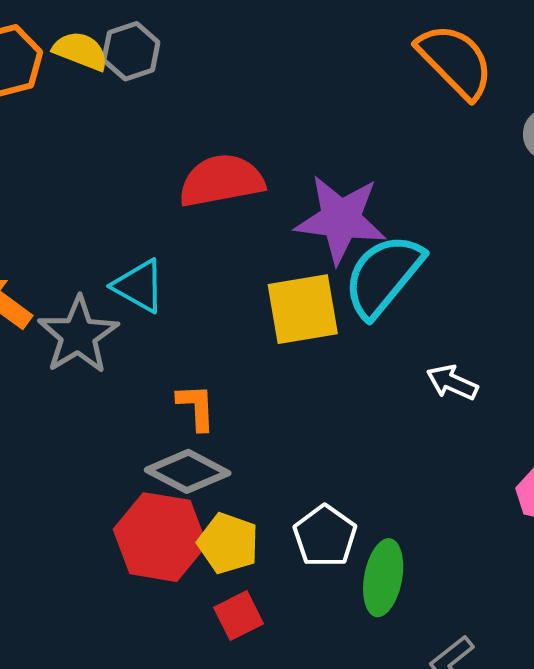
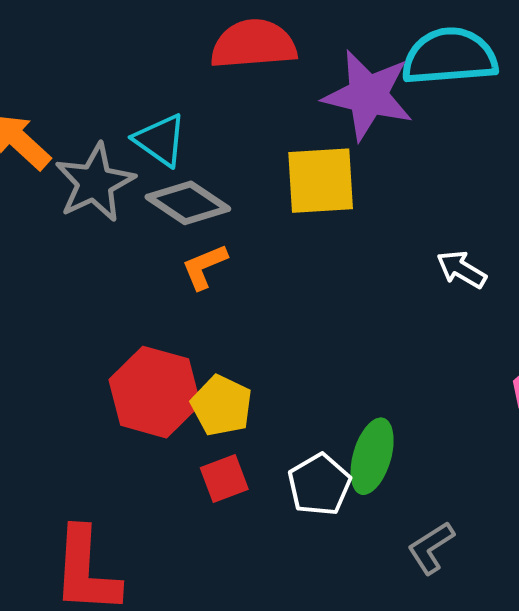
cyan semicircle: (383, 276) -> (450, 57), moved, turned 40
orange L-shape: (196, 407) -> (204, 267), turned -116
gray diamond: (188, 471) -> (188, 203), moved
white pentagon: (325, 536) -> (319, 485), moved

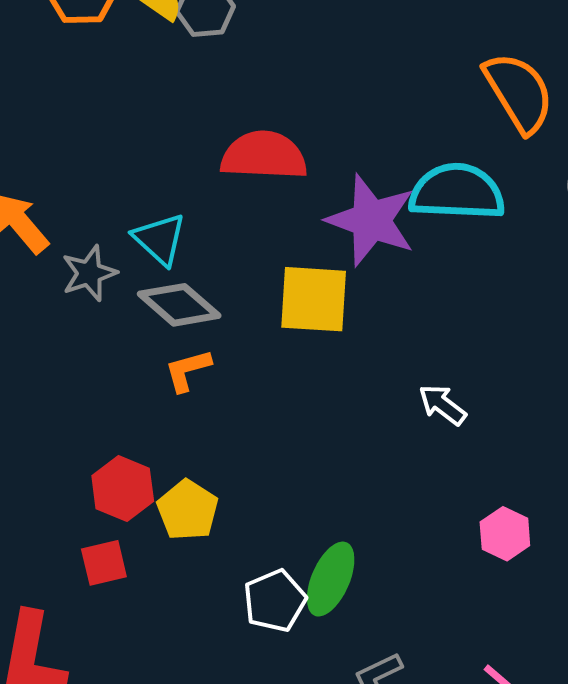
gray star: (95, 183) -> (89, 273), size x0.7
red hexagon: (155, 392) -> (123, 489), size x0.7
red square: (224, 478) -> (104, 563), moved

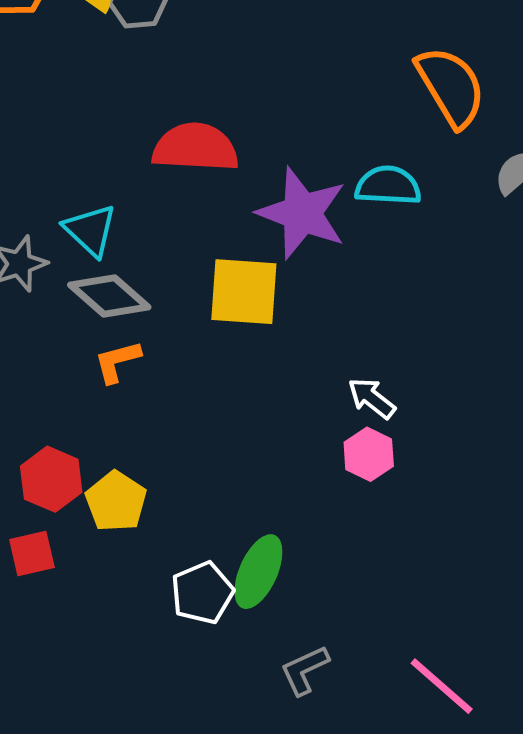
cyan semicircle: (457, 192) -> (388, 186), size x0.7
pink hexagon: (505, 534) -> (369, 454), moved

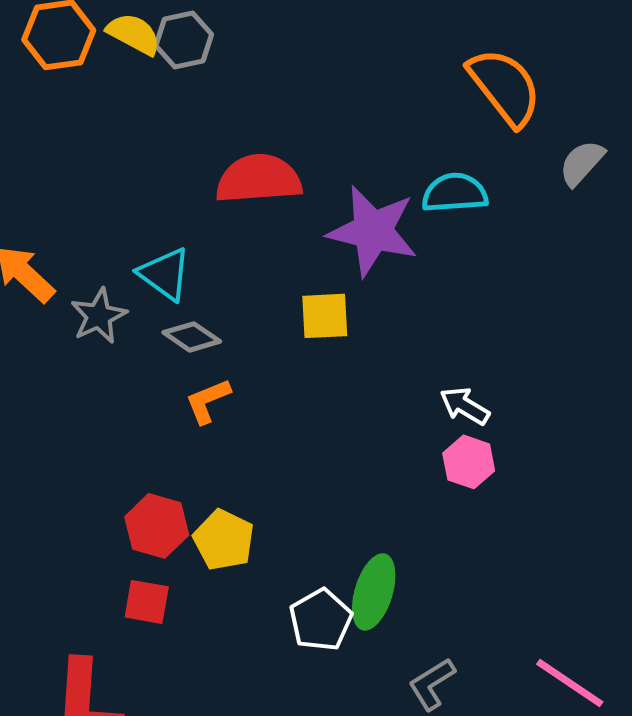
yellow square: (244, 292) -> (325, 316), size x0.7
gray diamond: (109, 296) -> (192, 337), size x0.7
red square: (32, 553) -> (147, 602), turned 30

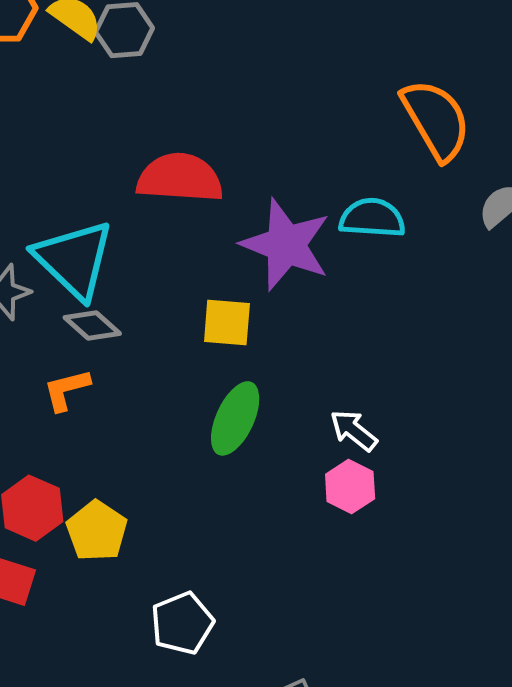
cyan triangle: (165, 274) -> (74, 259), size x1.5
orange L-shape: (208, 401) -> (66, 390), moved
green ellipse: (374, 592) -> (235, 418), moved

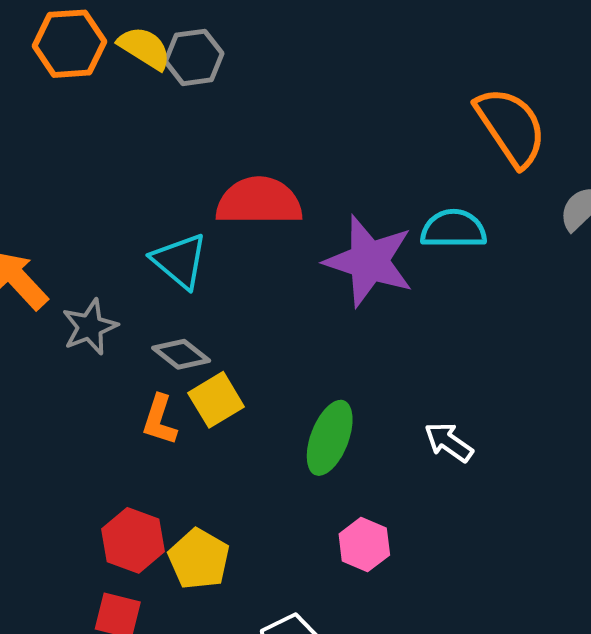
cyan triangle: (74, 259) -> (180, 261), moved, size x0.7
yellow square: (227, 323) -> (216, 400), moved, turned -32
orange L-shape: (66, 390) -> (159, 420), turned -54
pink hexagon: (350, 486) -> (364, 545), moved

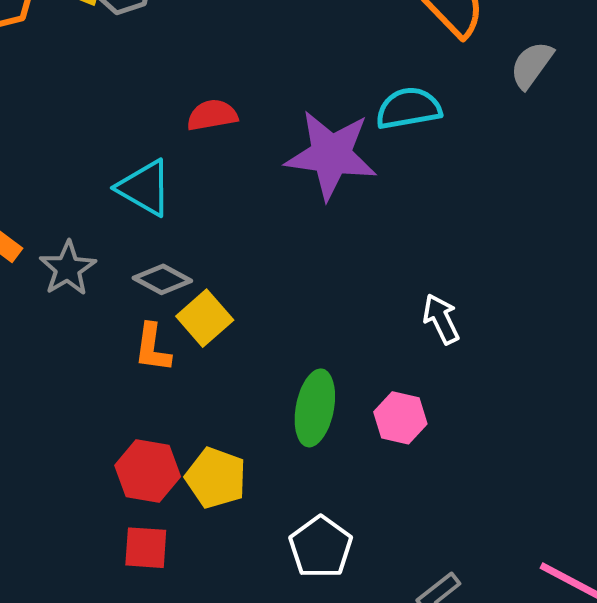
red semicircle: (259, 201) -> (212, 115), size x0.6
green ellipse: (330, 438) -> (315, 408), moved
white arrow: (449, 442) -> (441, 319), turned 39
pink hexagon: (364, 545) -> (400, 418), moved

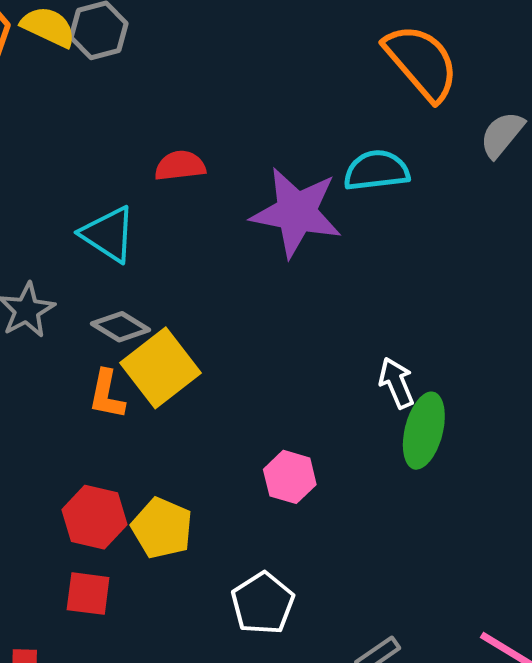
yellow square: (205, 318) -> (161, 368), size x1.4
green ellipse: (315, 408) -> (424, 431), moved
pink hexagon: (400, 418) -> (290, 477), moved

